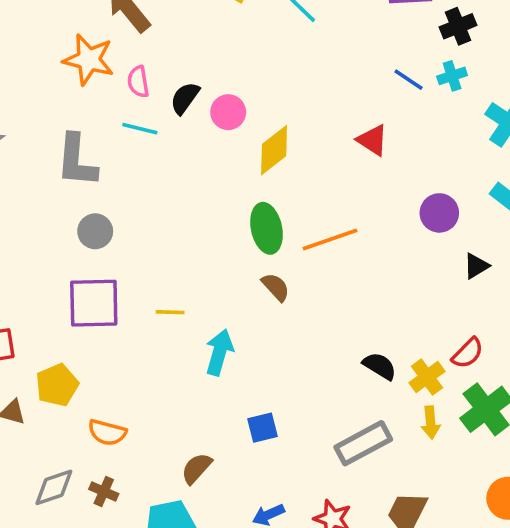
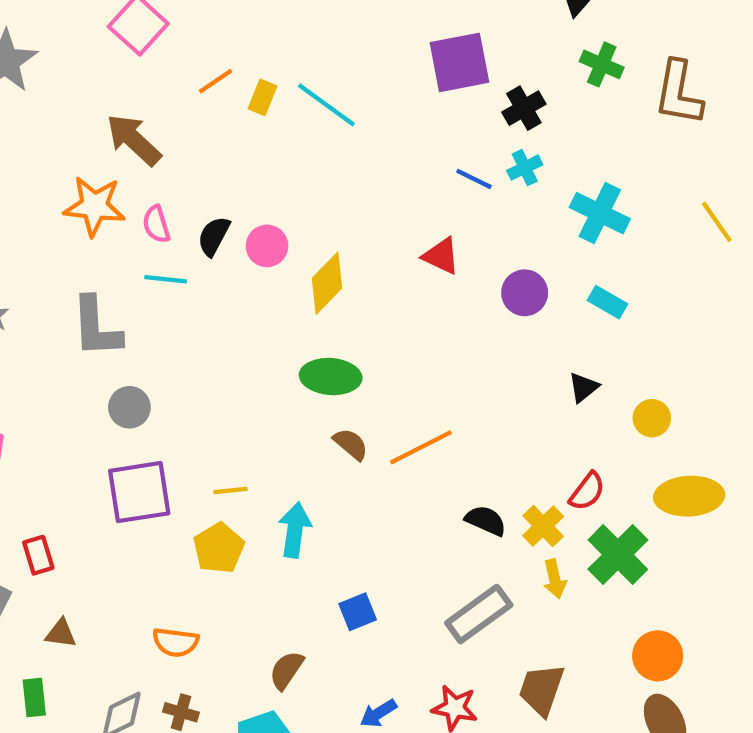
purple circle: (439, 213) -> (525, 293), moved
green ellipse: (267, 228) -> (331, 377), turned -66
orange line: (330, 239) -> (421, 447), moved
yellow pentagon: (57, 385) -> (219, 548), moved

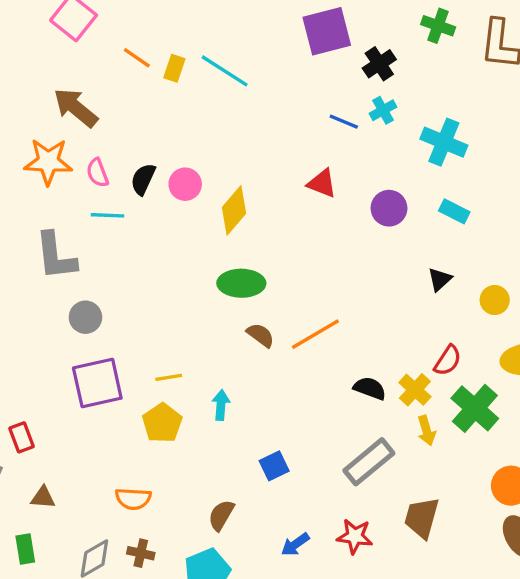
orange line: (216, 81) -> (137, 58), turned 72
cyan arrow: (295, 530) -> (221, 405), size x0.7

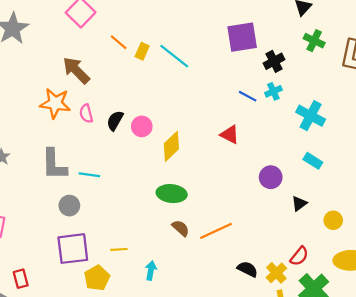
purple circle: (389, 208) -> (271, 177), moved
cyan line: (107, 215) -> (89, 175), moved
yellow pentagon: (162, 423) -> (97, 278), moved

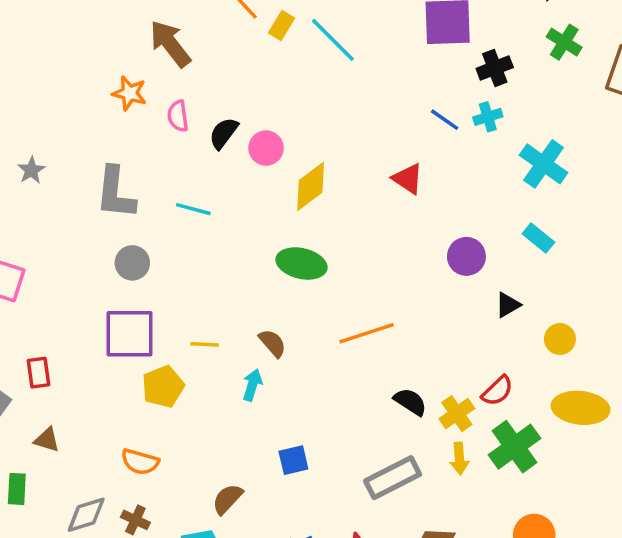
orange star: (55, 103) -> (129, 93), size x0.7
cyan line: (89, 175) -> (193, 209), moved
brown semicircle: (181, 228) -> (272, 343), moved

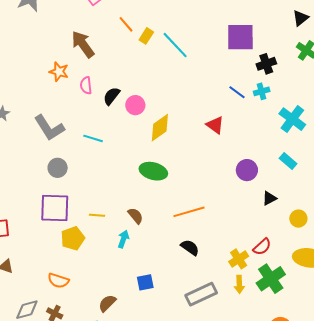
gray L-shape: (115, 193) -> (49, 128), turned -40
black semicircle: (410, 402) -> (190, 247), moved

